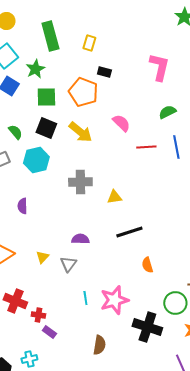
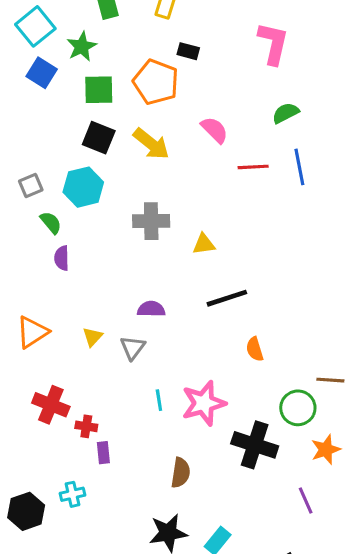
green semicircle: (15, 132) -> (51, 223), moved
purple rectangle: (49, 332) -> (103, 453), turned 48

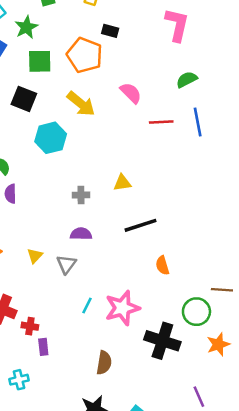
black square: (99, 138) -> (24, 99), moved
cyan hexagon: (83, 187) -> (51, 138), moved
gray cross: (151, 221) -> (81, 195), moved, size x0.6
cyan line: (159, 400) -> (87, 306), turned 35
purple line: (306, 500) -> (199, 397), moved

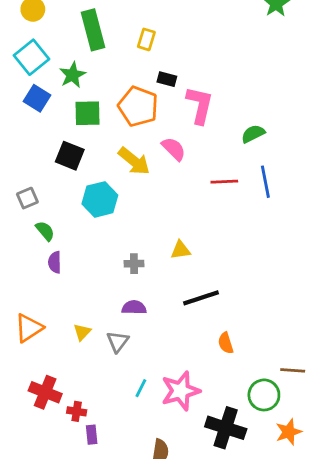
pink L-shape: (177, 25) -> (200, 105), moved
pink semicircle: (131, 93) -> (174, 149), moved

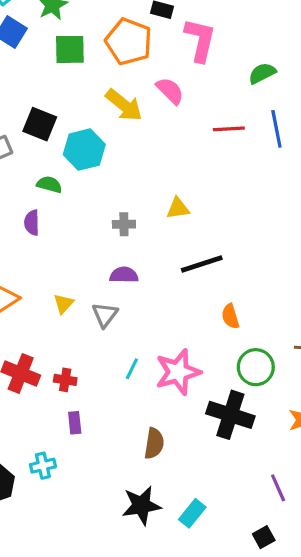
black square: (70, 156) -> (40, 124), moved
green semicircle: (45, 231) -> (49, 184), moved, turned -35
green circle: (264, 395) -> (256, 367), moved
red cross: (77, 411) -> (65, 380), moved

